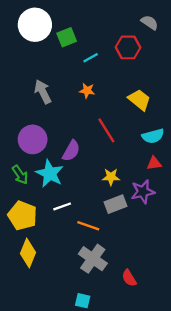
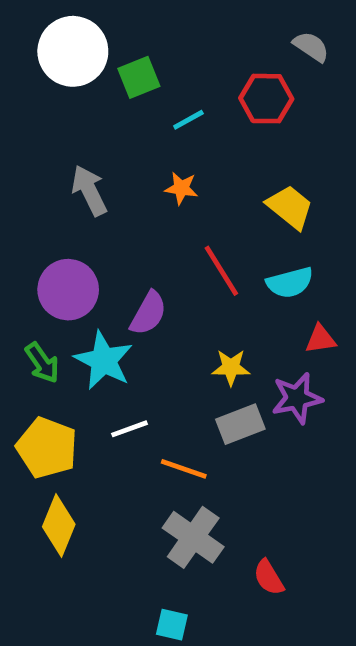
cyan semicircle: (153, 136) -> (290, 283), moved

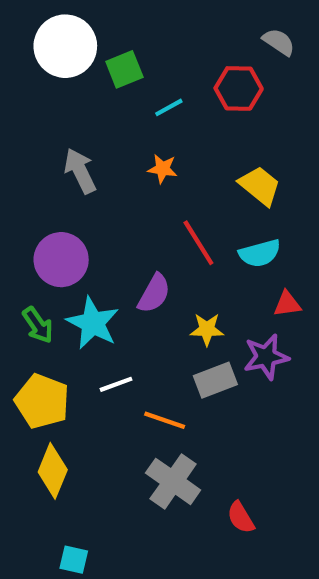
purple semicircle: (148, 313) -> (154, 293), moved
cyan square: (172, 625) -> (74, 560), moved

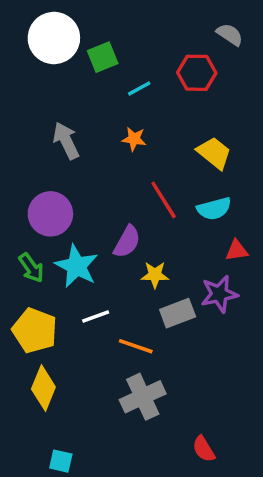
yellow star: (207, 329) -> (155, 275), moved
gray cross: (173, 481) -> (143, 397), turned 30
red semicircle: (241, 517) -> (204, 449), moved

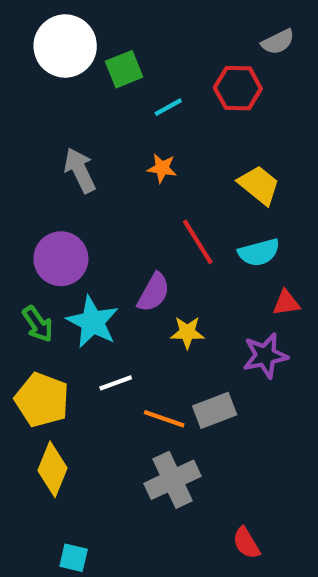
gray semicircle: (230, 35) -> (278, 42), turned 120
gray rectangle: (178, 313) -> (215, 410), moved

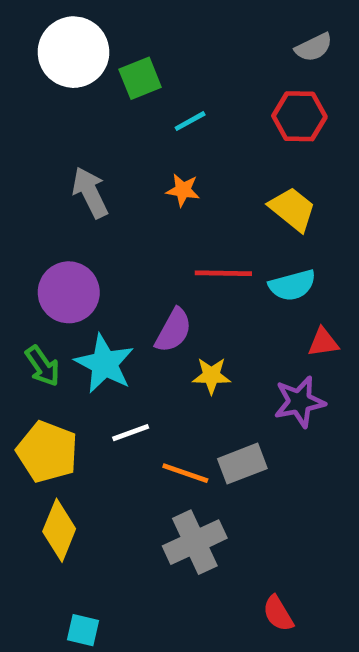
red hexagon: (238, 88) -> (299, 116), moved
red line: (198, 242) -> (223, 273), turned -57

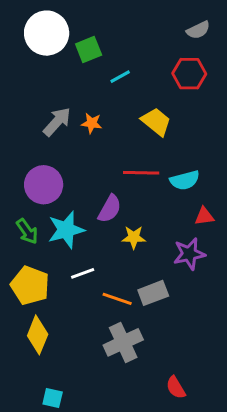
orange star: (183, 190) -> (92, 123), moved
gray arrow: (90, 192) -> (57, 122), turned 68
yellow trapezoid: (292, 209) -> (156, 122), moved
cyan star: (104, 364) -> (66, 230), turned 30

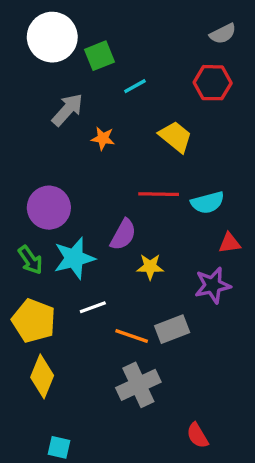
gray arrow: (57, 122) -> (67, 110), moved

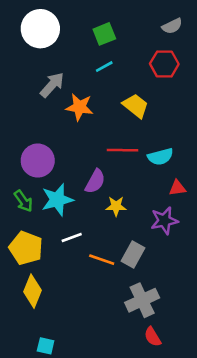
green square: (100, 56) -> (104, 34), moved
orange star: (103, 138) -> (79, 107), size x1.5
gray rectangle: (172, 329) -> (133, 255), turned -40
gray cross: (138, 385) -> (142, 300), moved

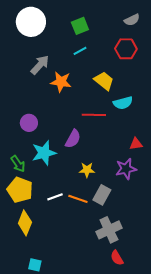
cyan semicircle: (160, 157) -> (123, 103), moved
purple circle: (38, 161) -> (29, 123), size x0.7
green arrow: (23, 201) -> (18, 164), moved
yellow star: (116, 206) -> (87, 170), moved
white line: (72, 238) -> (55, 197), moved

